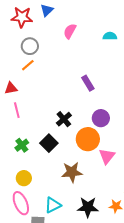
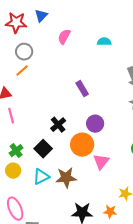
yellow circle: (24, 178) -> (13, 171), moved
cyan triangle: (53, 205) -> (41, 177), moved

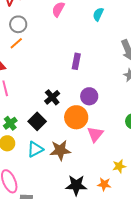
cyan semicircle: (104, 42) -> (98, 14), turned -64
purple rectangle: (82, 89) -> (76, 61), turned 42

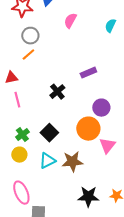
purple rectangle: (76, 61) -> (88, 73), turned 56
black cross: (52, 97) -> (57, 92), moved

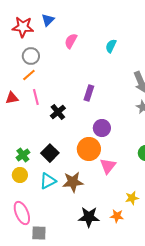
purple rectangle: (88, 73) -> (89, 93), turned -49
pink line: (17, 100) -> (36, 97), moved

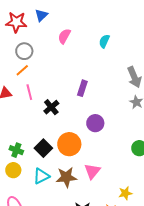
orange circle: (89, 149) -> (69, 144), moved
green cross: (23, 155) -> (16, 150), turned -32
pink triangle: (108, 166) -> (92, 171), moved

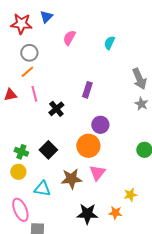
orange circle: (69, 144) -> (88, 146), moved
cyan triangle: (41, 176) -> (42, 189), moved, turned 36

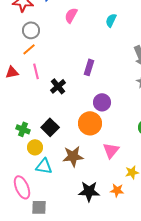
yellow circle: (18, 172) -> (35, 147), moved
pink triangle: (97, 173) -> (111, 150), moved

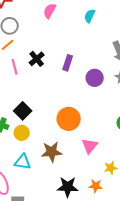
black cross: (58, 86) -> (37, 59), moved
purple circle: (102, 102) -> (95, 78), moved
black square: (50, 127) -> (23, 111), moved
yellow circle: (35, 147) -> (22, 133), moved

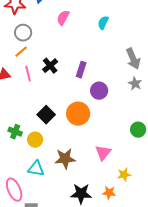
purple circle: (95, 78) -> (99, 91), moved
black square: (23, 111) -> (46, 115), moved
orange circle: (69, 119) -> (78, 114), moved

